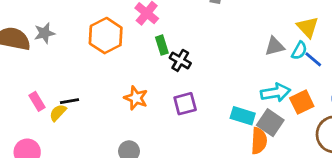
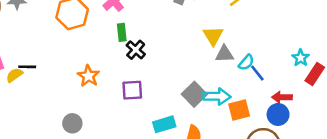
yellow triangle: (308, 27) -> (213, 36), moved
cyan rectangle: (243, 116) -> (164, 124), moved, turned -45
gray square: (270, 123) -> (194, 94), moved

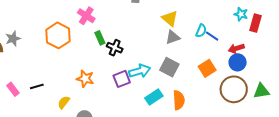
gray triangle: (224, 54) -> (173, 37), moved
yellow semicircle: (14, 75) -> (64, 102), moved
cyan arrow: (217, 96) -> (140, 71), moved

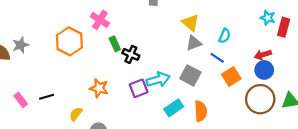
blue line: (212, 36) -> (217, 58), moved

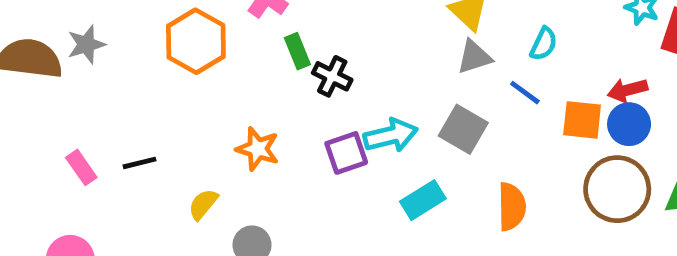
orange square: (231, 76) -> (582, 120), moved, turned 36
orange semicircle: (201, 111) -> (512, 207), moved

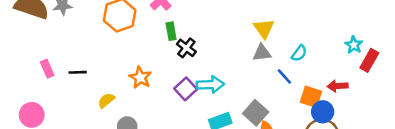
blue circle: (629, 124) -> (323, 112), moved
gray square: (463, 129) -> (256, 113), moved
purple square: (346, 153) -> (186, 89), turned -35

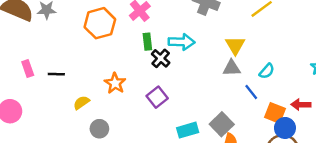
cyan arrow: (210, 85) -> (182, 42), moved

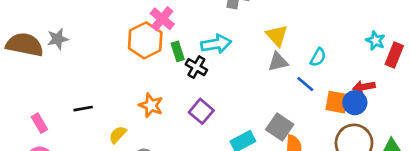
orange hexagon: (100, 23) -> (145, 40), moved
pink rectangle: (28, 68) -> (39, 123), moved
blue circle: (285, 128) -> (355, 103), moved

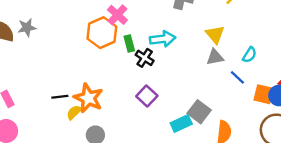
orange star: (151, 105) -> (88, 98), moved, size x1.4
black line: (83, 109) -> (60, 97), moved
gray square: (280, 127) -> (199, 112), moved

